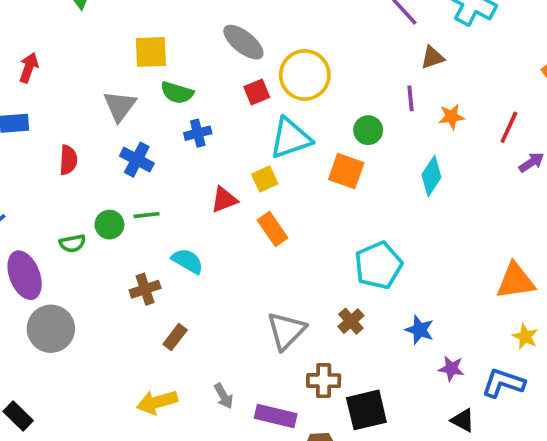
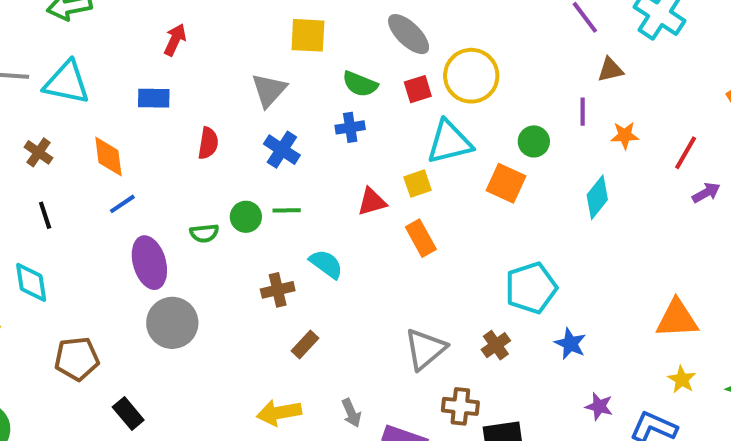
green semicircle: (177, 93) -> (360, 84), moved
blue star: (420, 330) -> (570, 344), moved

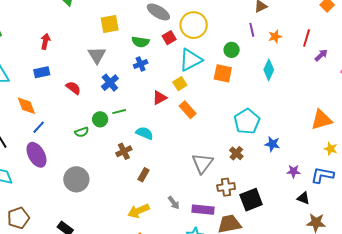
red semicircle: (208, 143) -> (73, 88), turned -49
blue cross: (282, 150) -> (110, 83), turned 30
purple ellipse: (149, 263) -> (36, 155), moved
brown pentagon: (77, 359) -> (18, 218), moved

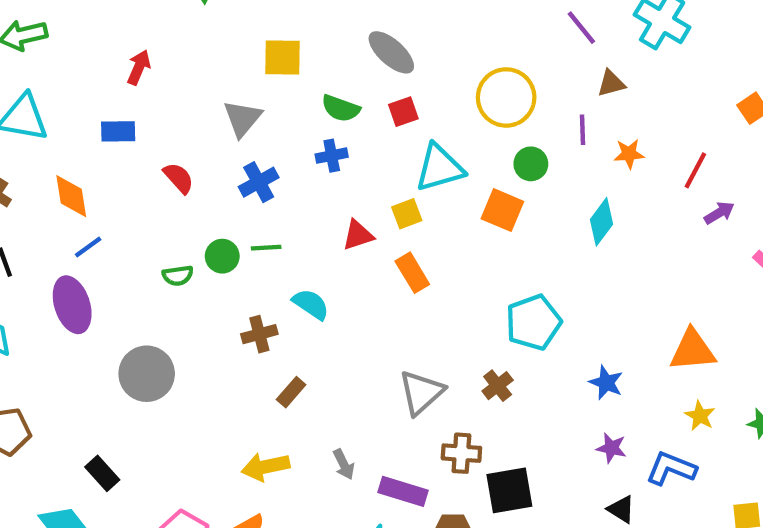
yellow circle: (194, 25) -> (506, 97), moved
blue star: (272, 144) -> (606, 383), moved

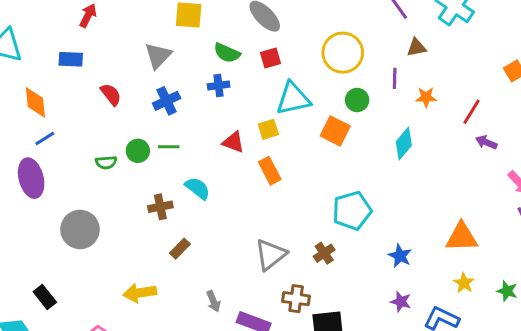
purple arrow: (719, 213) -> (486, 142), turned -130
red triangle: (358, 235) -> (233, 142), turned 35
yellow arrow: (265, 467) -> (140, 293), moved

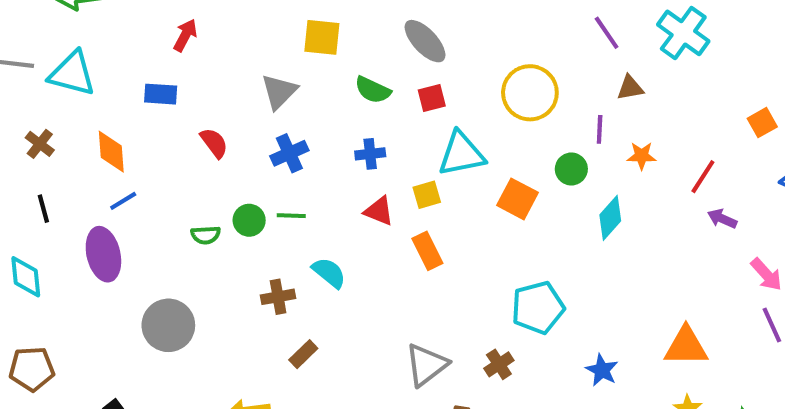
blue cross: (219, 85) -> (370, 154), moved
green circle: (357, 100) -> (571, 169), moved

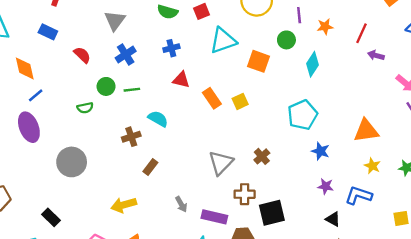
blue rectangle: (161, 94) -> (48, 32), turned 30
yellow square: (427, 195) -> (240, 101), moved
green circle: (249, 220) -> (106, 86), moved
cyan pentagon: (538, 307) -> (302, 115), moved

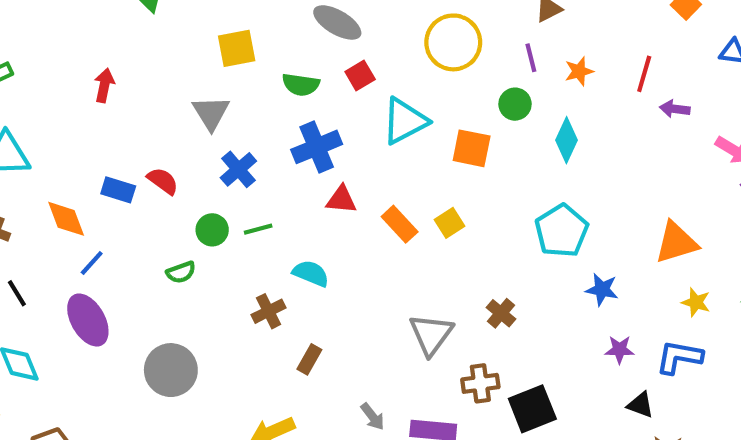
blue rectangle: (48, 32) -> (118, 190), moved
blue cross: (171, 48) -> (317, 147), size x1.6

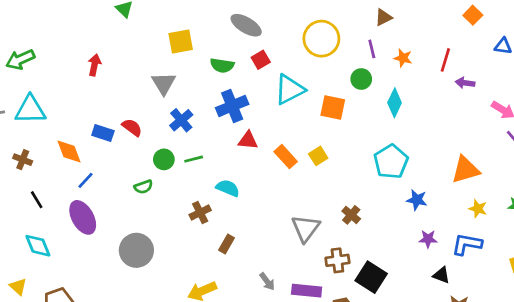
orange star: (579, 71) -> (403, 58), turned 30
black square: (532, 409) -> (371, 277), turned -36

